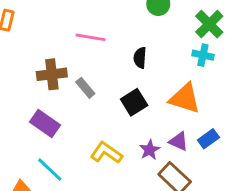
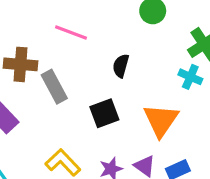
gray rectangle: (85, 88) -> (54, 87), size x1.4
orange triangle: (185, 98) -> (161, 120), turned 36

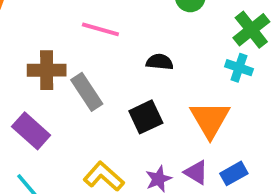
black semicircle: (121, 66) -> (160, 62), turned 85

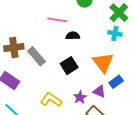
pink line: (100, 29) -> (57, 20), moved
blue rectangle: (234, 173) -> (116, 82), moved

